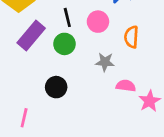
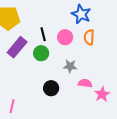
orange semicircle: (131, 37) -> (89, 37), moved
black circle: (56, 87) -> (51, 88), moved

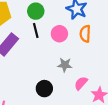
green circle: (41, 53) -> (36, 11), moved
pink semicircle: (85, 83) -> (81, 83), turned -56

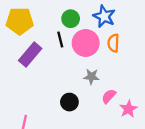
green circle: (36, 11) -> (71, 19), moved
pink circle: (59, 34) -> (86, 43), size x1.5

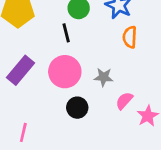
pink circle: (86, 43) -> (65, 72), moved
purple rectangle: (30, 55) -> (21, 70), moved

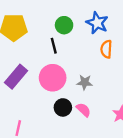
pink semicircle: (124, 101) -> (83, 110), moved, turned 91

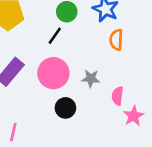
black line: (54, 46) -> (55, 36), turned 49
pink semicircle: (83, 110) -> (118, 96), moved, turned -126

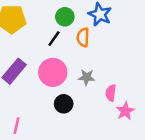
orange semicircle: (116, 40) -> (83, 37), moved

